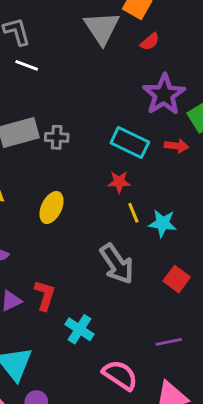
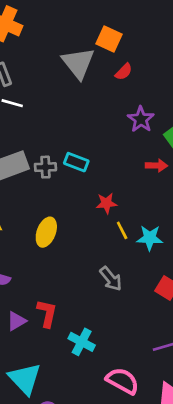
purple star: (164, 95) -> (141, 119), size x0.7
cyan rectangle: (130, 142) -> (76, 162), moved, size x0.7
gray arrow: (117, 264) -> (111, 279), size x0.7

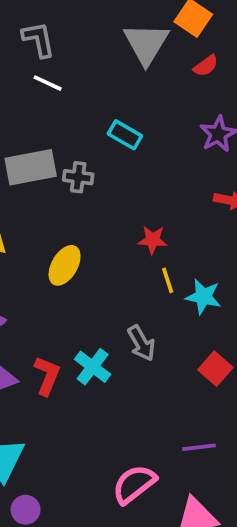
cyan rectangle: (76, 162) -> (125, 135), moved
cyan cross: (82, 342) -> (93, 367), moved
pink semicircle: (123, 381) -> (134, 484), turned -76

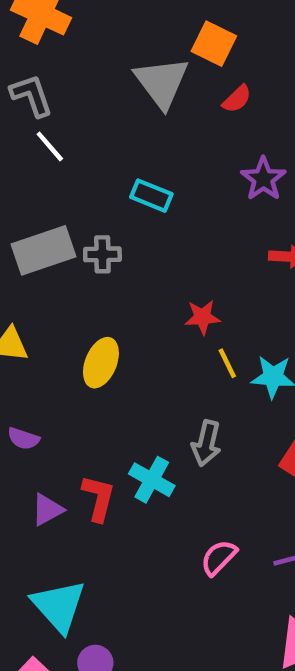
white line: (48, 83) -> (50, 146), turned 32
gray arrow: (141, 343) -> (206, 443), turned 51
pink semicircle: (134, 484) -> (219, 558), moved, size x0.7

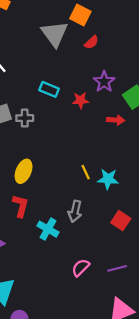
red star: (202, 317) -> (80, 100), moved
red L-shape: (99, 498) -> (20, 206), moved

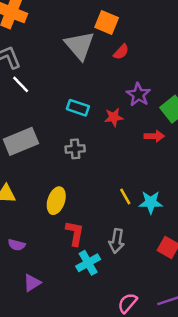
gray cross: (25, 118) -> (75, 149), moved
red L-shape: (20, 206) -> (75, 233), moved
cyan cross: (48, 229) -> (88, 263), turned 35

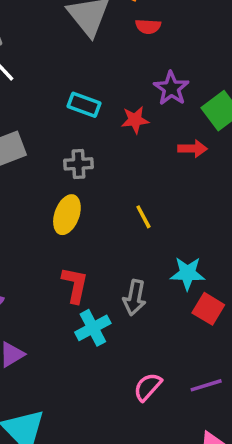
red semicircle: (121, 52) -> (148, 26), turned 49
yellow line: (125, 197) -> (143, 217), moved
yellow ellipse: (56, 201) -> (67, 215), moved
cyan star: (151, 202) -> (187, 273), moved

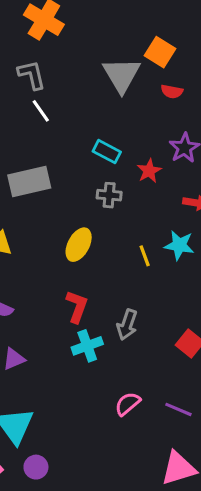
red star: (135, 120) -> (149, 171), turned -30
gray cross: (78, 164) -> (109, 195), moved
cyan star: (187, 273) -> (179, 245), moved
purple line: (206, 385) -> (178, 409), turned 32

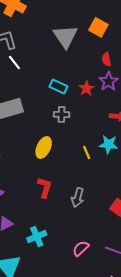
orange square: (160, 52) -> (98, 27), moved
red semicircle: (172, 91) -> (106, 59), moved, turned 72
red star: (149, 171) -> (86, 88), moved
cyan cross: (87, 346) -> (37, 237), moved

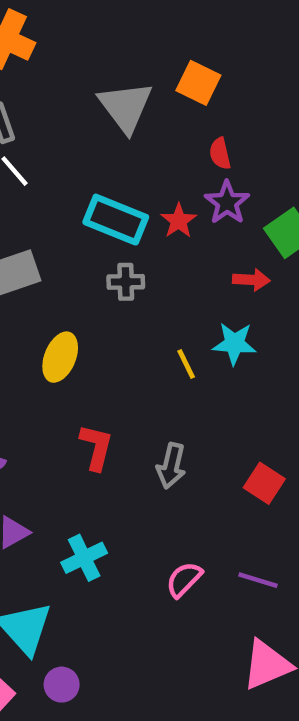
cyan rectangle: (58, 86) -> (116, 220), size x1.5
yellow ellipse: (44, 147) -> (60, 357), moved

